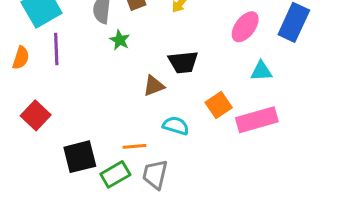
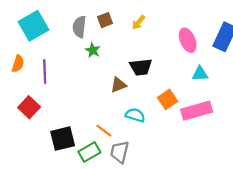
pink ellipse: (245, 27) -> (188, 40), turned -60
purple line: (56, 49) -> (45, 72), moved
orange line: (134, 146) -> (104, 131), turned 42

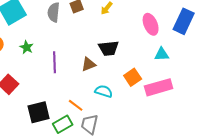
green star: (93, 50) -> (27, 47), moved
purple line: (45, 72) -> (55, 62), moved

